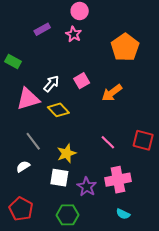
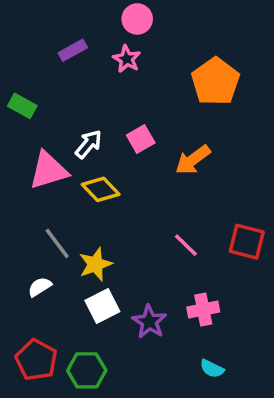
yellow star: (66, 153) -> (95, 264), moved
white square: (59, 178) -> (102, 306), turned -36
pink cross: (118, 180) -> (203, 309), size x0.7
green hexagon: (67, 215) -> (87, 370), moved

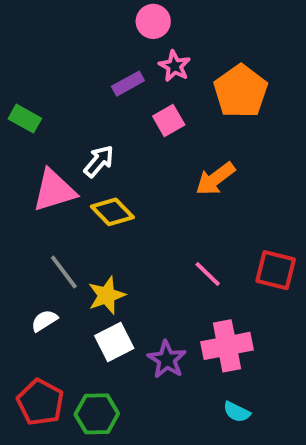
purple rectangle: (73, 50) -> (128, 84), moved
pink star: (127, 59) -> (175, 66), moved
pink square: (141, 139) -> (169, 120), moved
pink cross: (203, 309) -> (227, 346), size x1.4

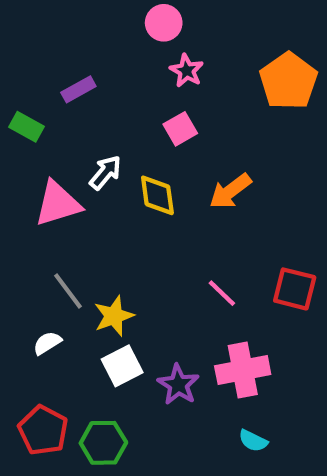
purple rectangle: (128, 84) -> (78, 89), moved
orange pentagon: (241, 91) -> (288, 81), moved
yellow diamond: (112, 212) -> (157, 195), moved, turned 36

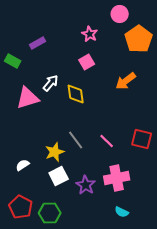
pink circle: (164, 23) -> (120, 14), moved
orange arrow: (230, 191) -> (126, 81), moved
gray line: (68, 291) -> (76, 140), moved

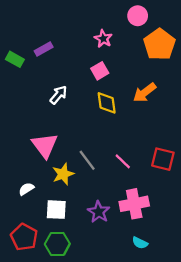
green rectangle: (13, 61) -> (15, 59), moved
yellow diamond: (76, 94) -> (107, 103), moved
pink triangle: (28, 98) -> (45, 145), moved, turned -50
white square: (59, 176) -> (56, 210), moved, turned 30

